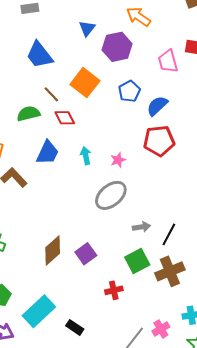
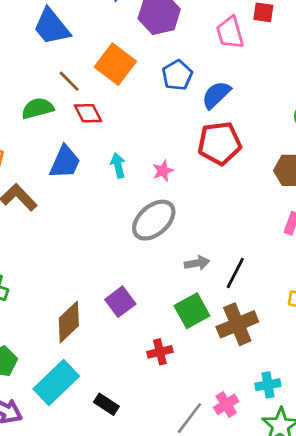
brown diamond: (53, 251) -> (69, 322), moved

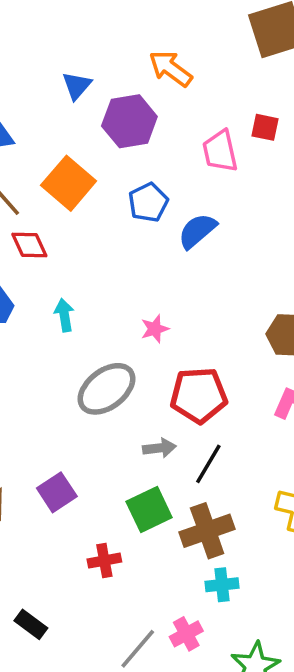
red pentagon: (219, 143) -> (199, 395), moved
pink star: (163, 171) -> (155, 329), moved
cyan cross: (268, 385) -> (222, 585), moved

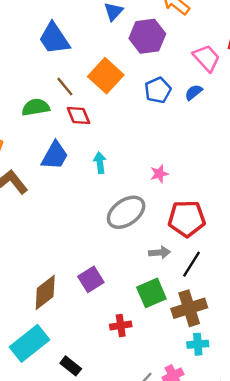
pink trapezoid: (220, 151) -> (206, 58), turned 148
blue semicircle: (197, 231) -> (194, 92), moved, size x0.7

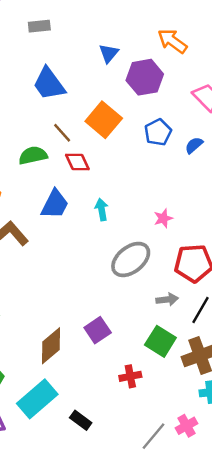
blue semicircle: (194, 92) -> (194, 145), moved
green square: (151, 293) -> (160, 341), turned -32

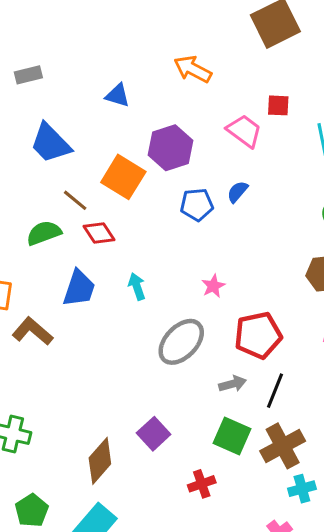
blue triangle: (109, 53) -> (117, 95), turned -45
purple hexagon: (145, 77) -> (171, 148), moved
blue pentagon: (158, 132) -> (197, 205), moved, turned 30

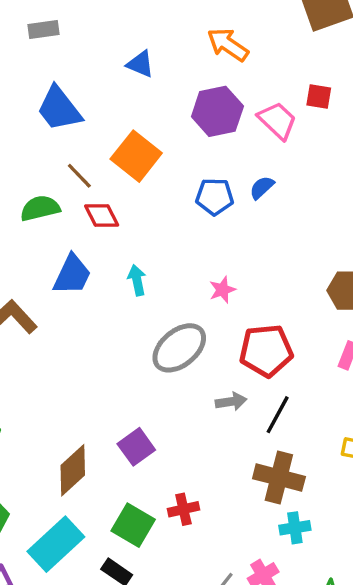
purple hexagon: (171, 148) -> (217, 111), moved
green square: (232, 436) -> (133, 525), moved
brown cross: (283, 446) -> (279, 478), turned 36

